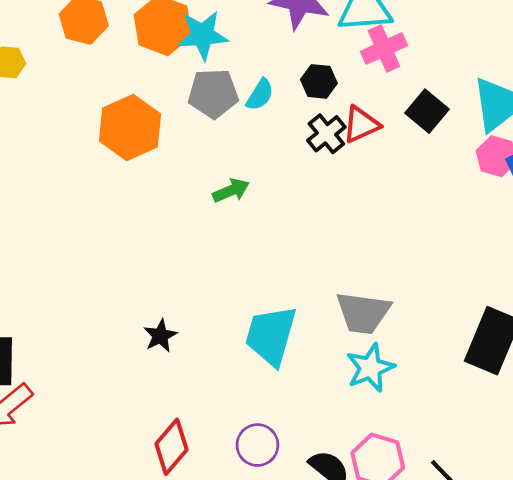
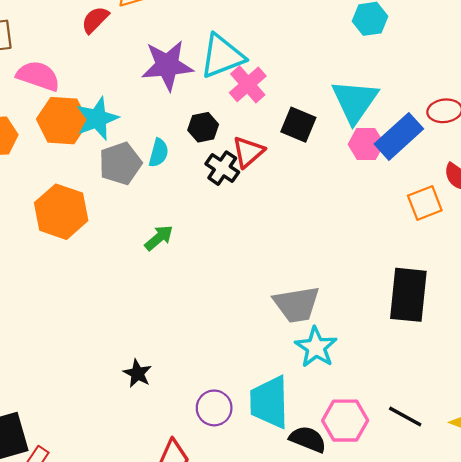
cyan trapezoid: (271, 335) -> (269, 402), moved
purple circle: (257, 445) -> (214, 408), moved

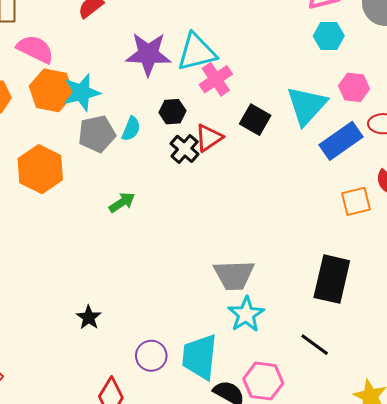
pink hexagon: (366, 144) -> (354, 87), moved
black line: (405, 416) -> (315, 345), moved

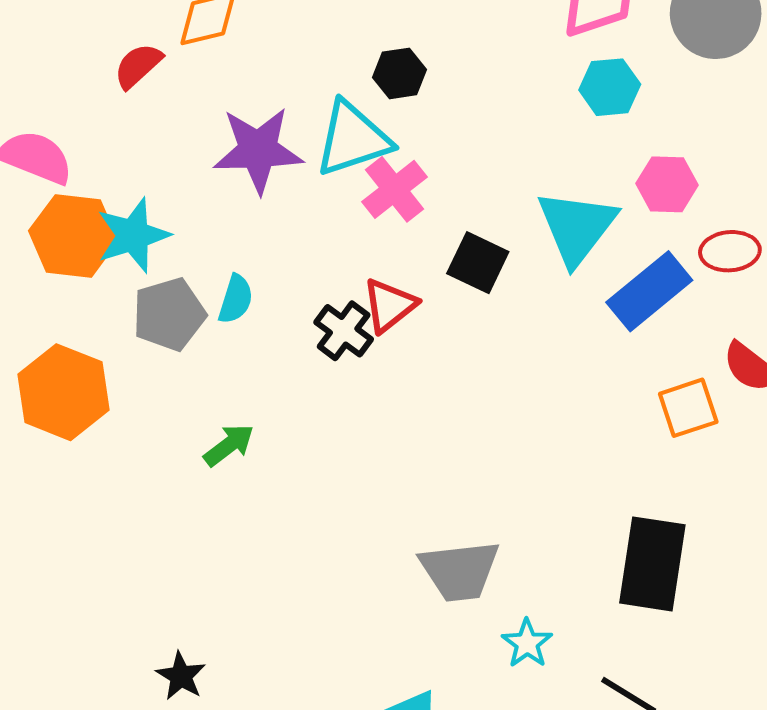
black hexagon: (172, 112) -> (400, 73), moved
cyan star: (246, 314) -> (527, 643), moved, size x0.7

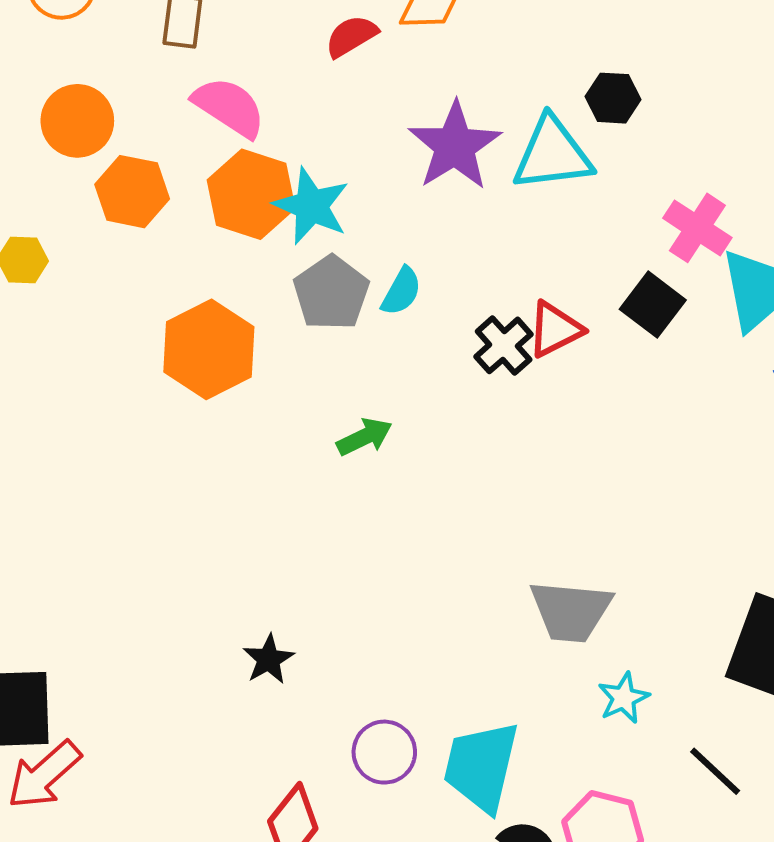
purple star: (258, 150) -> (455, 146), turned 30
pink cross: (394, 189) -> (697, 228), moved, turned -30
cyan star: (133, 235) -> (311, 206), turned 30
gray pentagon: (169, 314) -> (331, 293), turned -30

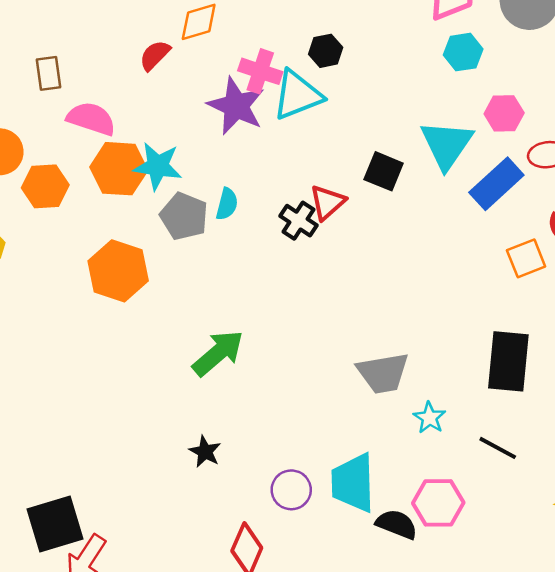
pink cross: (697, 228) -> (260, 71), moved
green arrow: (364, 437) -> (218, 353), moved, size x1.6

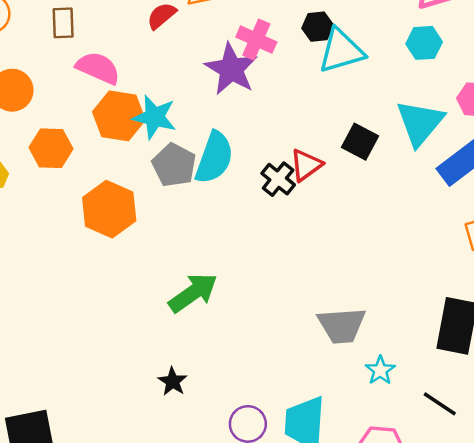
cyan hexagon: (463, 52) -> (424, 43), moved
cyan triangle: (297, 95) -> (341, 51), moved
orange hexagon: (45, 186) -> (51, 148), moved
cyan semicircle: (227, 204) -> (214, 158), size x1.8

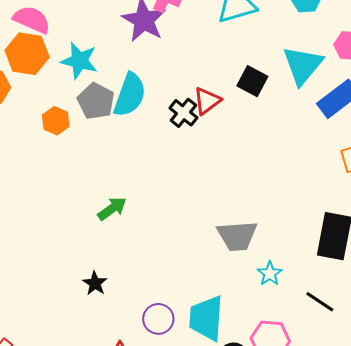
orange hexagon: (119, 116) -> (27, 54), moved
orange hexagon: (109, 209) -> (56, 121), moved, size x0.6
green arrow: (193, 293) -> (112, 209), size x0.7

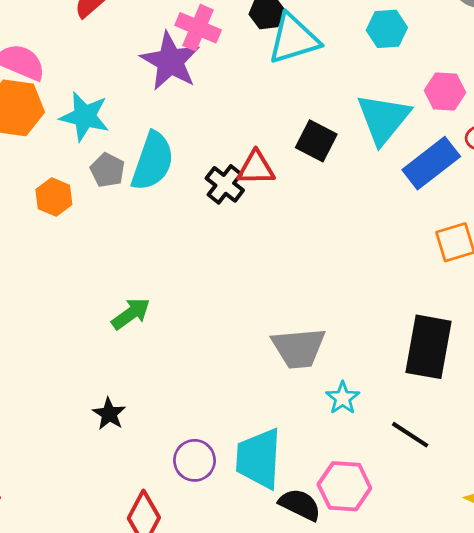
gray pentagon: (96, 101) -> (107, 170), size x0.7
red triangle: (207, 101) -> (256, 168), turned 36

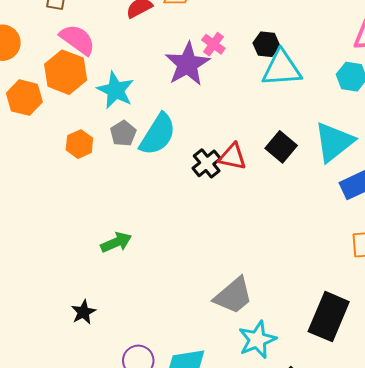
pink cross: (198, 28) -> (213, 44), size x0.7
gray trapezoid: (299, 348) -> (233, 296), turned -48
cyan star: (343, 398) -> (257, 340), size x1.5

